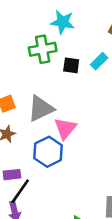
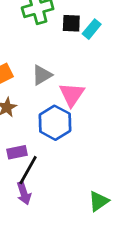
cyan rectangle: (99, 61) -> (92, 29), moved
gray triangle: (41, 109) -> (42, 75), size x0.7

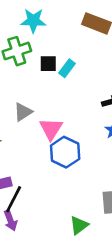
blue hexagon: (55, 123) -> (65, 152), moved

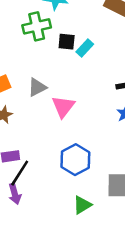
blue hexagon: (65, 152) -> (75, 160), moved

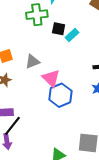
pink triangle: (63, 107) -> (51, 78), turned -30
blue hexagon: (75, 160) -> (60, 95), moved

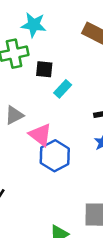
cyan rectangle: (72, 35) -> (63, 89), moved

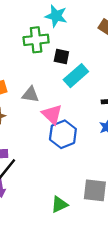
cyan rectangle: (63, 89) -> (76, 76), size x1.5
gray triangle: (14, 115) -> (31, 95), turned 30

